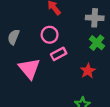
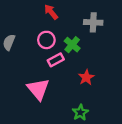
green cross: (97, 43) -> (72, 45), moved
pink triangle: (29, 69) -> (38, 89), moved

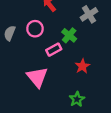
gray cross: (93, 22) -> (89, 14), turned -35
pink circle: (46, 40) -> (35, 29), moved

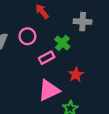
gray cross: (89, 14) -> (83, 22), turned 35
pink triangle: (37, 77) -> (49, 90), moved, turned 45

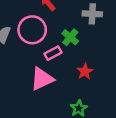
pink circle: (27, 36) -> (32, 30), size x1.5
pink triangle: (49, 90) -> (42, 79), moved

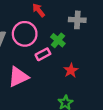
pink triangle: (42, 79) -> (18, 77), moved

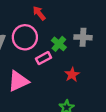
gray cross: (77, 20) -> (83, 37), moved

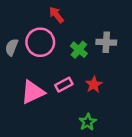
pink rectangle: (44, 58) -> (64, 85), moved

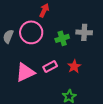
red arrow: (56, 15) -> (44, 10), turned 64
green cross: (79, 50) -> (62, 38), turned 32

